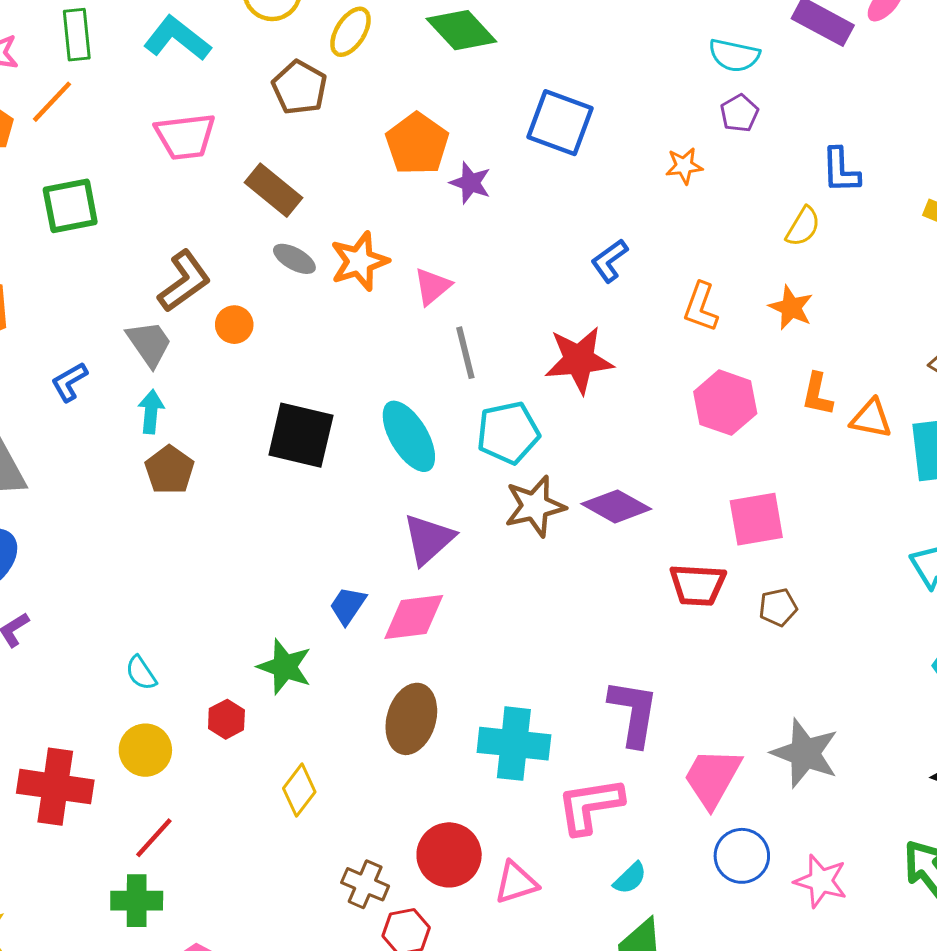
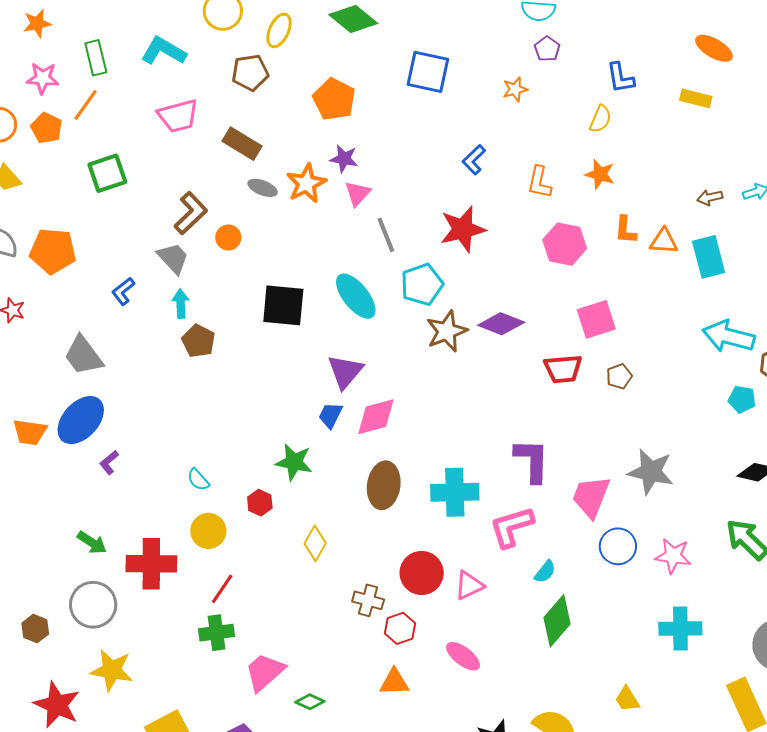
brown pentagon: (300, 87) -> (250, 73), turned -30
purple star: (470, 183) -> (344, 159), moved
purple triangle: (429, 539) -> (345, 372), moved

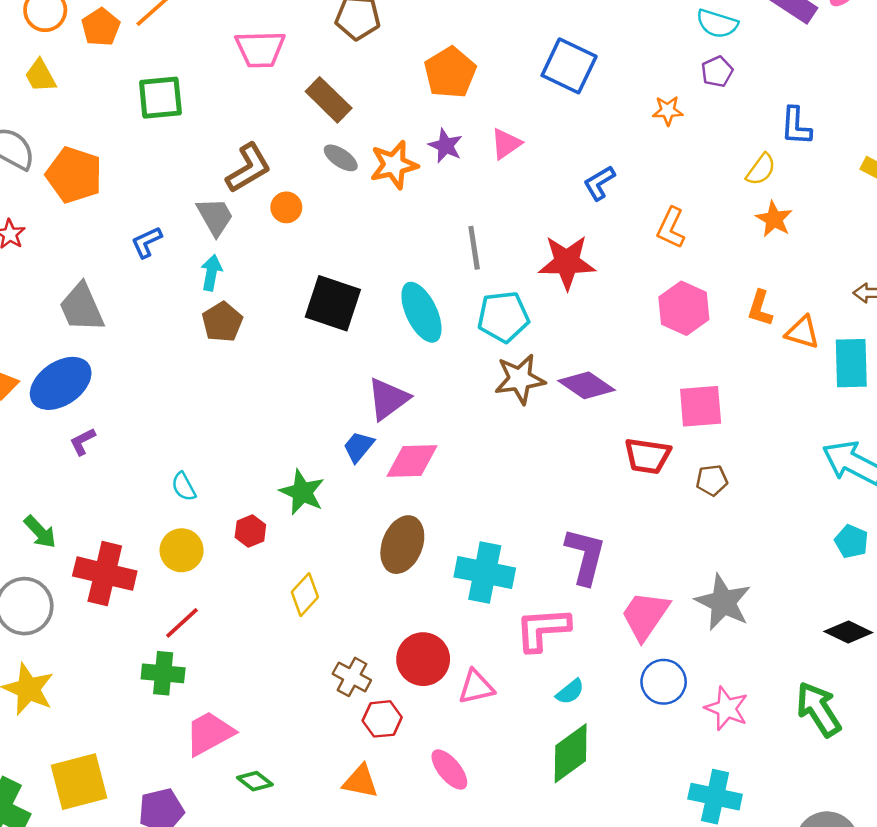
orange star: (600, 174) -> (774, 219), moved
pink triangle: (358, 193) -> (506, 144), moved

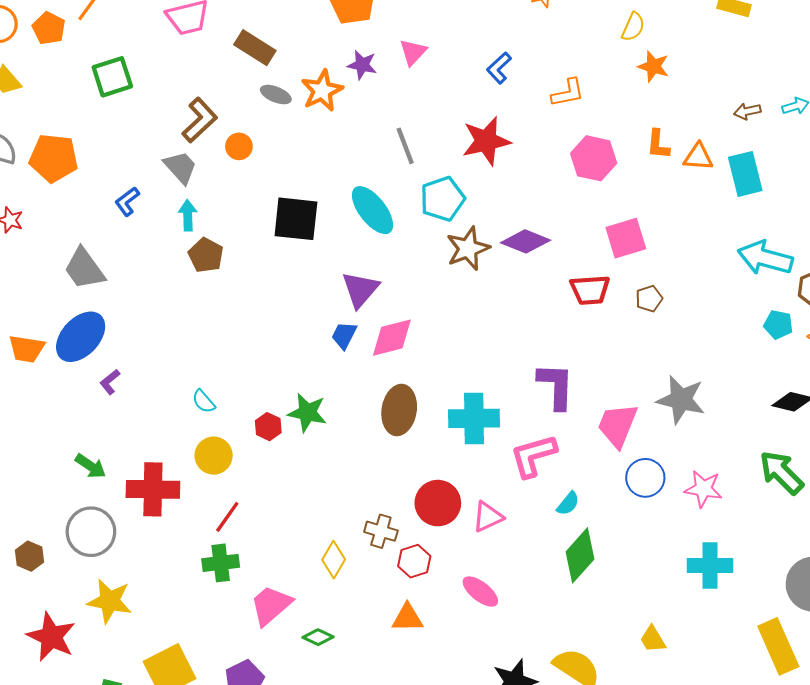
orange L-shape: (671, 228) -> (568, 93), turned -114
green star: (302, 492) -> (307, 413), moved
yellow diamond: (305, 595) -> (334, 560), moved

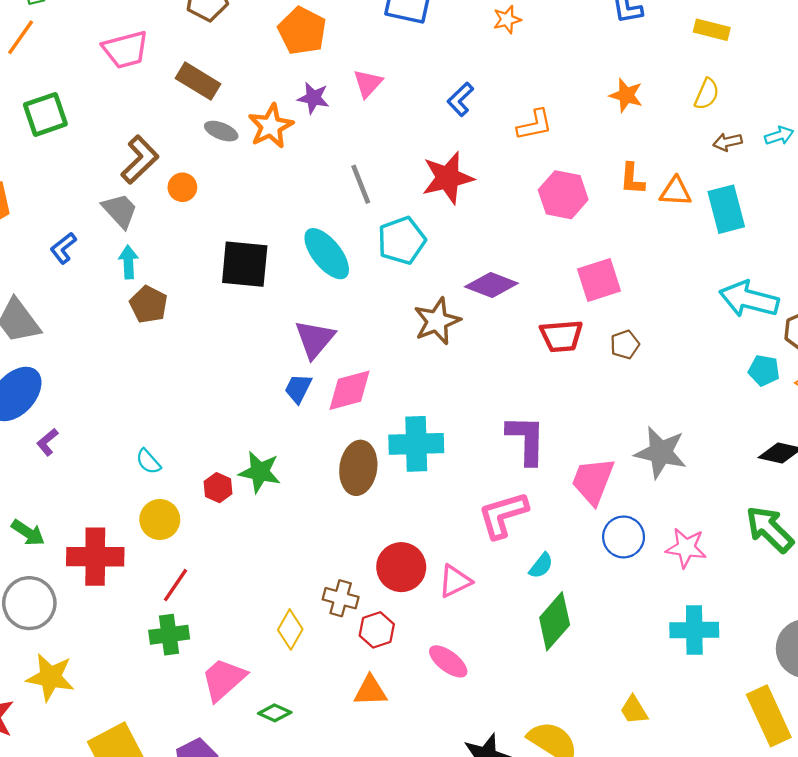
yellow semicircle: (633, 27) -> (707, 94), moved
brown star: (468, 249) -> (437, 321), moved
cyan cross: (474, 418) -> (416, 444), moved

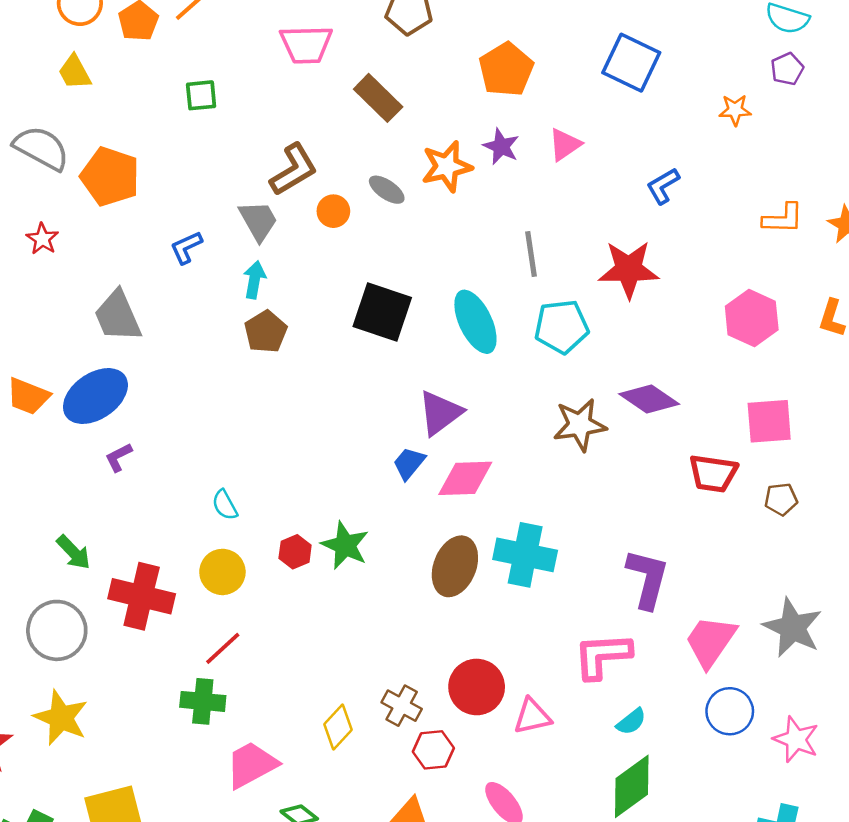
green square: (45, 114) -> (201, 95), size x0.7
orange L-shape: (535, 125) -> (783, 219), moved
gray ellipse: (221, 131) -> (387, 190), moved

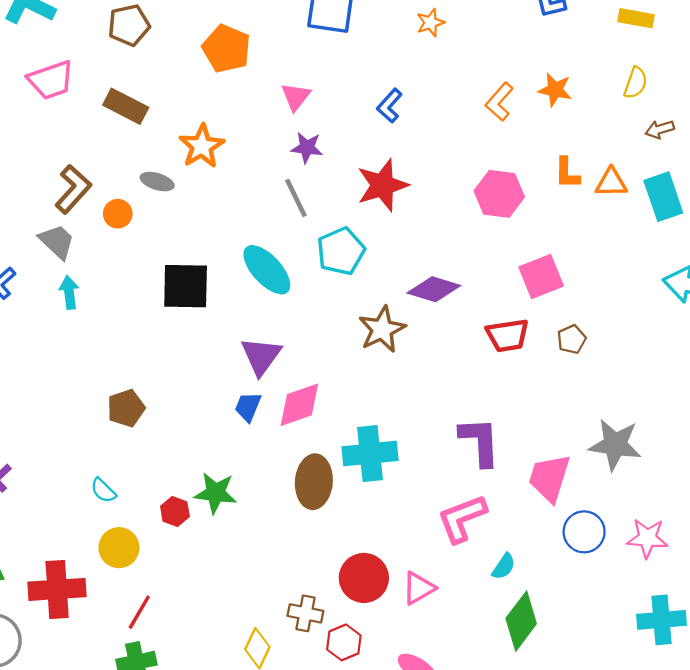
purple star: (501, 146) -> (307, 148), moved
orange L-shape: (783, 219) -> (499, 102), turned 147
brown pentagon: (266, 332) -> (126, 408), moved, turned 30

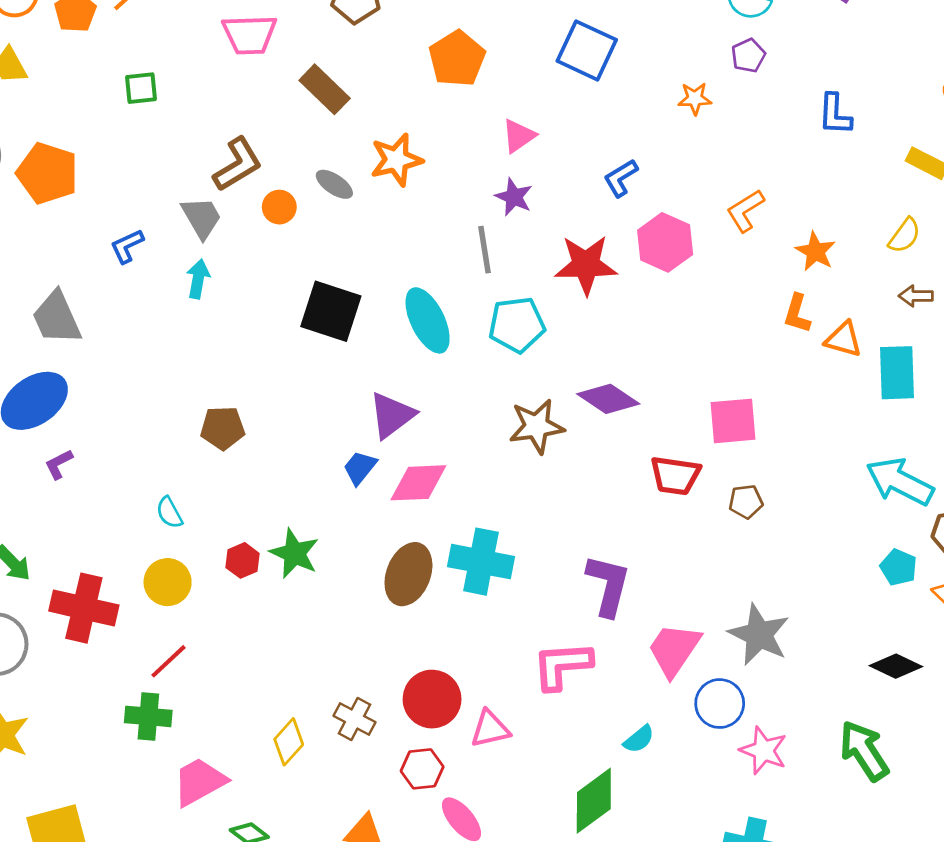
orange star: (555, 90) -> (815, 251), moved
pink hexagon: (499, 194) -> (665, 242), moved
blue circle: (584, 532) -> (720, 704), moved
cyan semicircle: (504, 566) -> (639, 739), moved
red hexagon: (344, 642) -> (422, 769), moved

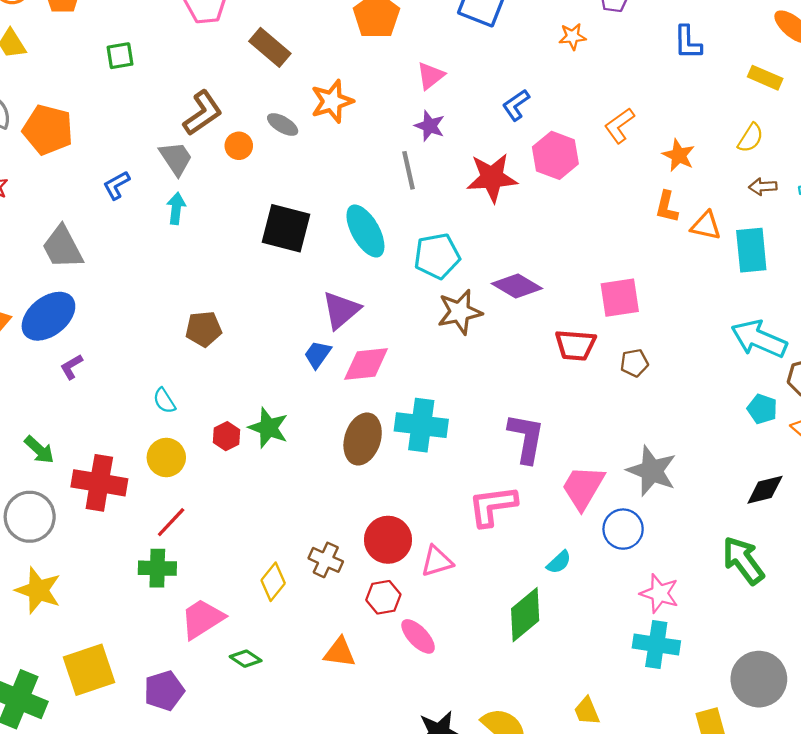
cyan pentagon: (517, 325) -> (437, 256), moved
black diamond: (896, 666) -> (765, 490), turned -36
pink star: (764, 750) -> (659, 593), moved

